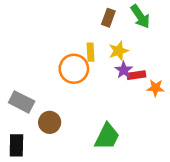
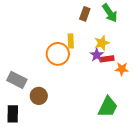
yellow star: (119, 51) -> (102, 43), moved
green trapezoid: (107, 136) -> (108, 107), moved

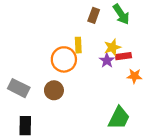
red rectangle: (107, 59) -> (123, 56), moved
brown circle: (39, 96) -> (54, 90), moved
black rectangle: (13, 114) -> (25, 126), moved

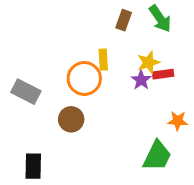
orange star: (134, 76) -> (178, 121), moved
gray rectangle: (19, 88) -> (26, 92), moved

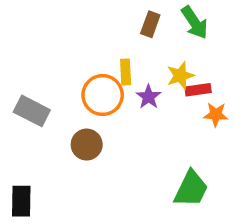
purple star: (141, 80) -> (149, 97), moved
orange star: (178, 121) -> (216, 114), moved
black rectangle: (33, 166) -> (21, 201), moved

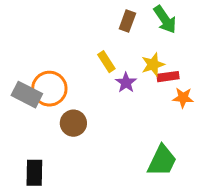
yellow rectangle: (126, 72) -> (106, 62), turned -30
orange circle: (103, 95) -> (49, 89), moved
black rectangle: (21, 201) -> (34, 173), moved

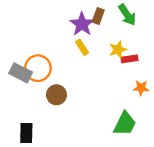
purple star: (126, 83) -> (82, 24), moved, size x1.5
orange star: (183, 98) -> (141, 88), moved

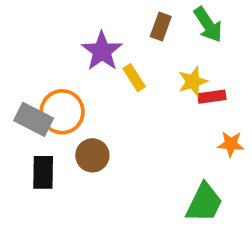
purple star: (82, 24) -> (102, 51), moved
black rectangle: (26, 133) -> (43, 172), moved

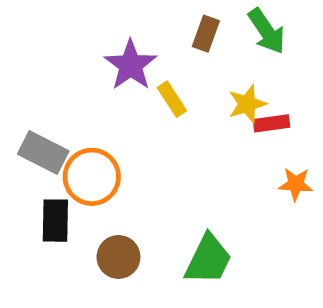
orange circle: (62, 112) -> (92, 177), moved
brown circle: (92, 155) -> (118, 257), moved
green trapezoid: (204, 203) -> (208, 259), moved

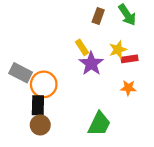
purple star: (131, 65) -> (91, 64), moved
orange star: (296, 184) -> (128, 88), moved
black rectangle: (55, 221) -> (38, 105), moved
brown circle: (118, 257) -> (40, 125), moved

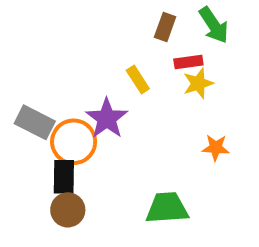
red rectangle: (129, 59) -> (188, 62), moved
purple star: (91, 64) -> (107, 118), moved
green trapezoid: (99, 124) -> (167, 208), turned -120

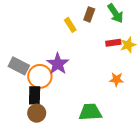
red rectangle: (188, 62) -> (113, 43), moved
yellow rectangle: (138, 80) -> (70, 25), moved
yellow star: (198, 83) -> (128, 45), moved

